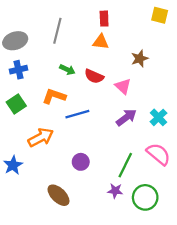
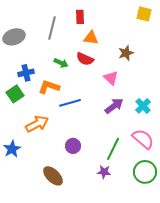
red rectangle: (104, 19) -> (80, 17), moved
blue cross: (19, 70) -> (26, 73), moved
red semicircle: (94, 76) -> (85, 59), moved
green circle: (145, 197) -> (145, 172), moved

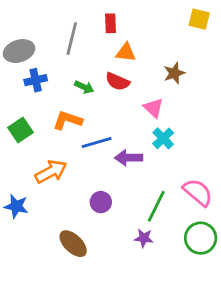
blue cross: (26, 73) -> (36, 80), moved
purple arrow: (114, 106) -> (129, 158), moved, turned -144
cyan cross: (143, 106) -> (163, 138), moved
blue star: (12, 149) -> (16, 206), turned -30

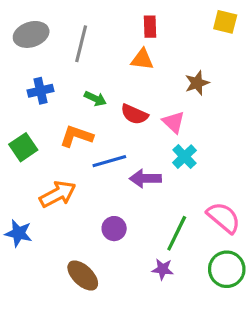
red rectangle: (110, 23) -> (150, 27), moved
gray ellipse: (19, 51) -> (31, 34), moved
red semicircle: (117, 81) -> (134, 114), moved

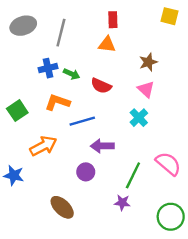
blue cross: (40, 91) -> (48, 68), moved
pink triangle: (174, 122) -> (146, 89), moved
purple arrow: (145, 178) -> (102, 146), moved
green circle: (227, 269) -> (171, 217), moved

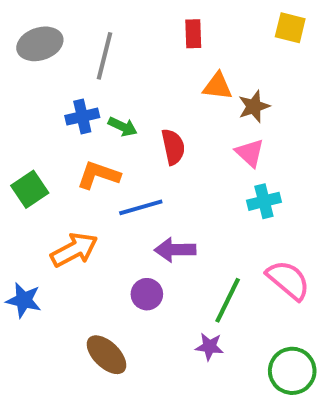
orange triangle: (107, 44) -> (218, 86), moved
red semicircle: (101, 86) -> (173, 147), turned -126
cyan cross: (139, 118) -> (264, 201), moved, turned 30

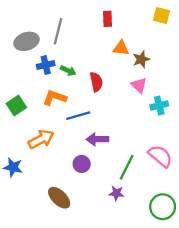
gray ellipse: (40, 44) -> (27, 41), moved
cyan cross: (264, 201) -> (159, 105), moved

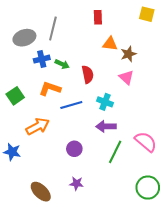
cyan cross: (159, 105) -> (105, 102), moved, turned 35
purple arrow: (97, 139) -> (106, 126), moved
purple star: (116, 193) -> (76, 183), moved
brown ellipse: (59, 198) -> (41, 192), moved

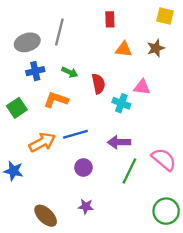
brown star: (128, 54) -> (156, 48), moved
blue cross: (42, 59) -> (35, 71), moved
pink triangle: (126, 77) -> (142, 87), turned -35
cyan cross: (105, 102) -> (121, 103), moved
blue line: (71, 105) -> (75, 134), moved

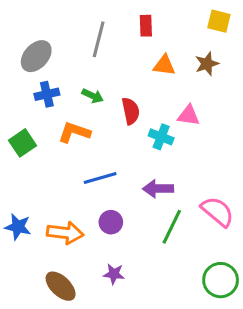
gray line: (59, 32) -> (99, 39), moved
gray ellipse: (27, 42) -> (36, 56), turned -30
orange arrow: (42, 142) -> (65, 233), moved, turned 35

